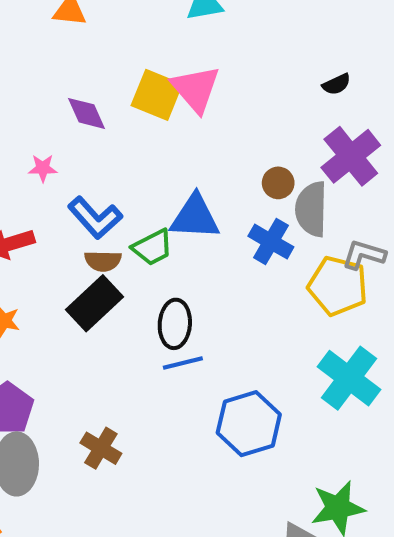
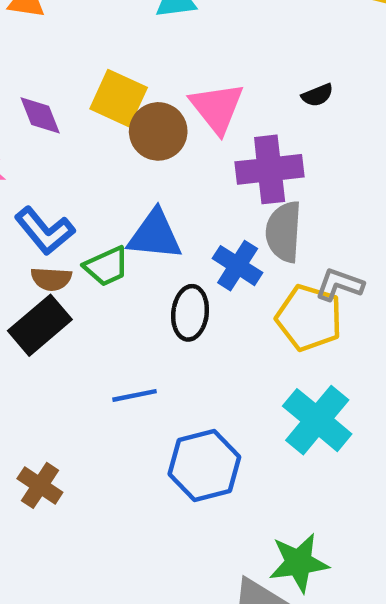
pink triangle: (196, 89) -> (217, 108), moved
purple cross: (351, 156) -> (270, 169), moved, turned 30
brown circle: (278, 183) -> (158, 131), moved, size x1.6
black ellipse: (175, 324) -> (190, 313), moved

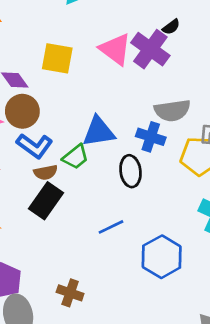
brown circle: (158, 131) -> (22, 111), moved
purple cross: (270, 169) -> (150, 49), moved, turned -33
gray semicircle: (284, 232) -> (172, 110), turned -87

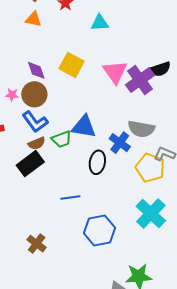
black semicircle: (171, 27) -> (160, 69), size x1.5
brown semicircle: (46, 172) -> (37, 143), turned -30
brown cross: (70, 293) -> (37, 244), moved

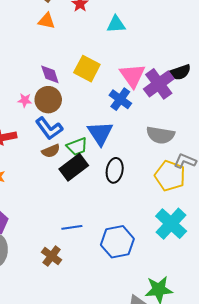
blue triangle: (84, 127) -> (100, 133), turned 48
blue cross: (120, 143) -> (120, 99), moved
black rectangle: (30, 164) -> (74, 167), moved
blue line: (70, 197) -> (72, 227), moved

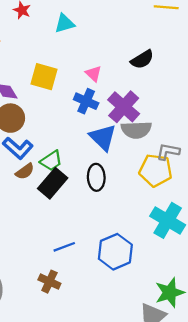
pink triangle: (132, 76) -> (93, 74), size x0.6
purple cross: (159, 84) -> (124, 107), moved
blue triangle: (100, 133) -> (103, 137), moved

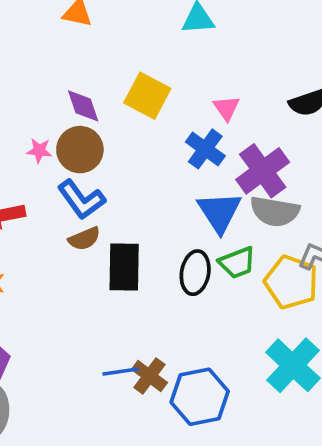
green trapezoid: (51, 161) -> (237, 263), moved
black rectangle: (53, 183) -> (124, 267), turned -52
brown cross: (49, 282) -> (149, 376), moved

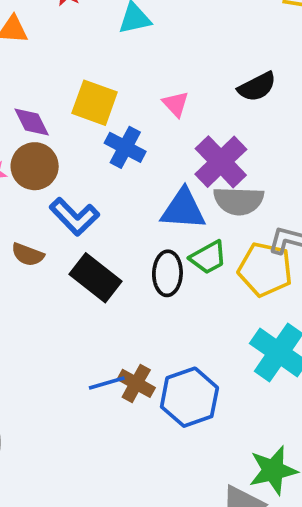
blue cross: (205, 149) -> (125, 147), moved
blue L-shape: (81, 200) -> (74, 217), moved
blue triangle: (219, 212) -> (183, 209), turned -45
brown semicircle: (84, 239) -> (28, 255), moved, turned 52
black rectangle: (124, 267) -> (95, 278), turned -45

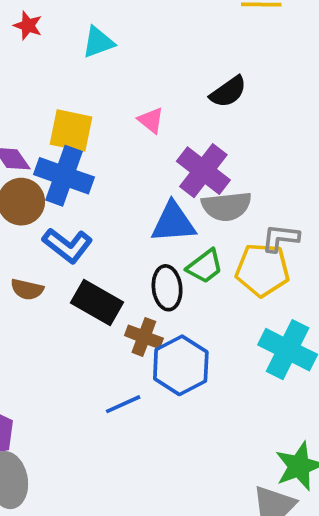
blue cross: (125, 147) -> (64, 176), moved, size x1.4
brown cross: (136, 383) -> (144, 337), moved
blue hexagon: (189, 397) -> (181, 365), moved

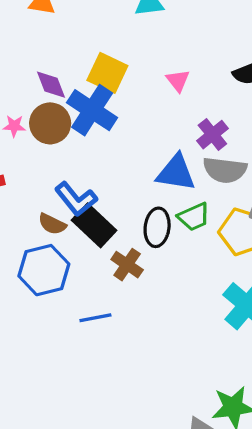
purple cross: (203, 171) -> (212, 135), size x0.7
blue L-shape: (67, 245) -> (76, 199), moved
brown semicircle: (27, 289) -> (52, 224), moved
blue hexagon: (181, 365) -> (44, 270), moved

